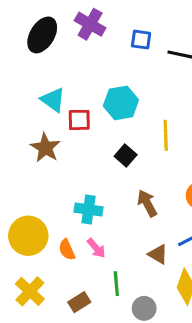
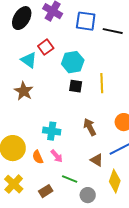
blue square: (141, 40) -> (86, 21), size x1.5
red square: (79, 120) -> (46, 47), moved, turned -35
black square: (126, 155) -> (76, 86), moved, turned -32
green line: (116, 284) -> (70, 179), turned -63

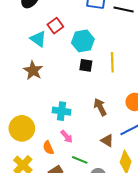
orange semicircle: (38, 157) -> (48, 148), moved

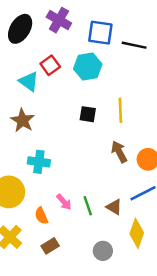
cyan hexagon: (83, 41) -> (88, 66), moved
brown arrow: (100, 107) -> (119, 152), moved
cyan cross: (62, 111) -> (39, 162), moved
green line: (80, 160) -> (88, 206), moved, turned 49

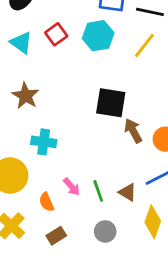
cyan triangle: (29, 82) -> (21, 43), moved
yellow line: (120, 110) -> (144, 45), moved, turned 40
black square: (88, 114) -> (111, 103), moved, size x1.6
gray circle: (103, 251) -> (105, 231), moved

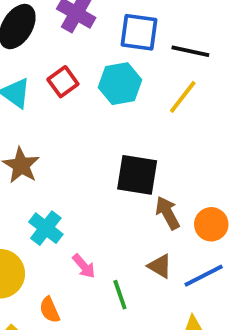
cyan cross: (44, 142) -> (46, 228), turned 30
pink arrow: (72, 187) -> (84, 266), moved
brown triangle: (128, 192) -> (160, 266), moved

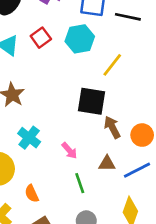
yellow line: (183, 97) -> (112, 65), moved
pink arrow: (84, 266) -> (69, 151), moved
brown triangle: (160, 266) -> (107, 164), turned -30

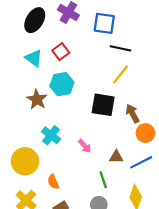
black line: (128, 17) -> (121, 48), moved
cyan hexagon: (80, 39) -> (62, 84), moved
brown arrow: (112, 127) -> (132, 114), moved
green line: (80, 183) -> (103, 180), moved

